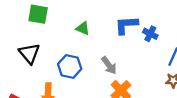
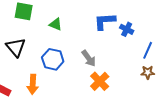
green triangle: (83, 28) -> (56, 24), moved

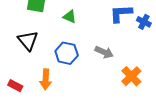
gray arrow: (89, 58) -> (104, 52), turned -30
orange cross: (100, 81) -> (131, 76), moved

